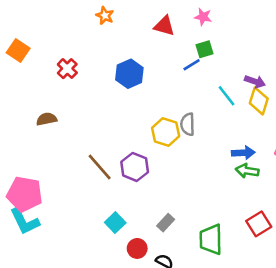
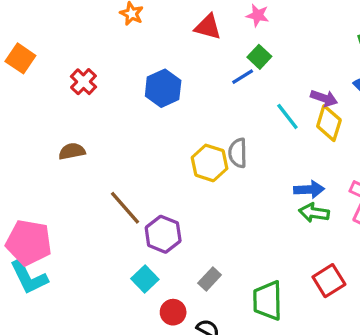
green square: (204, 49) -> (259, 57), turned -30
brown semicircle: (47, 119) -> (72, 151), moved
purple hexagon: (135, 167) -> (163, 234), moved

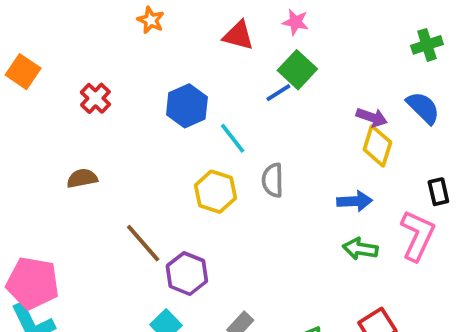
green square: (259, 57) -> (297, 70), size x1.4
cyan line: (287, 116) -> (233, 138), moved
yellow hexagon: (210, 163) -> (215, 192), moved
blue arrow: (309, 189) -> (355, 201), moved

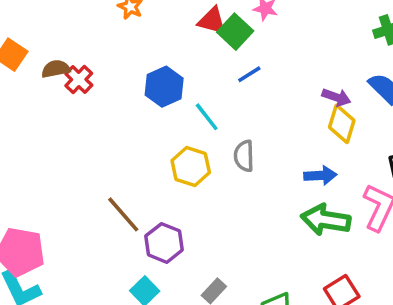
green square: (297, 70) -> (235, 32), moved
brown semicircle: (82, 178) -> (56, 69), moved
green arrow: (360, 249) -> (326, 220), size x1.5

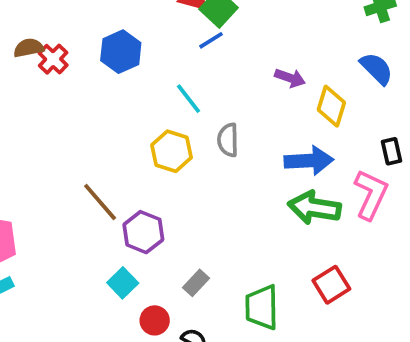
blue line: (249, 74) -> (211, 40), moved
blue hexagon: (164, 87) -> (121, 52), moved
purple arrow: (336, 97) -> (290, 78), moved
blue arrow: (320, 175) -> (309, 161), size x1.4

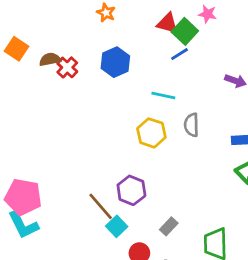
cyan line: (188, 99) -> (163, 95), turned -40
brown line: (100, 202) -> (101, 206), moved

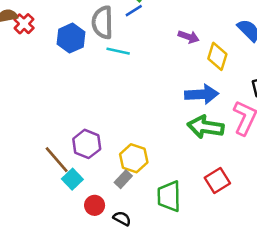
blue hexagon: (115, 62) -> (71, 38), moved
gray semicircle: (191, 125) -> (102, 22), moved, size x1.4
yellow hexagon: (151, 133) -> (134, 158), moved

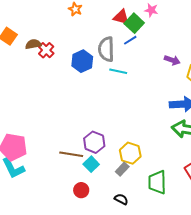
brown line: (57, 160) -> (71, 154), turned -40
cyan square: (72, 179) -> (91, 164), moved
red circle: (95, 205) -> (81, 190), moved

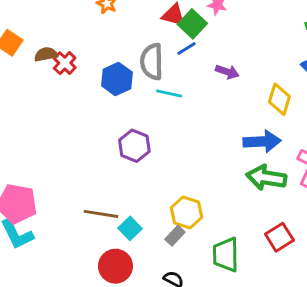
purple arrow: (172, 60) -> (227, 72), moved
purple hexagon: (94, 142) -> (134, 146), moved
red circle: (81, 190) -> (115, 266), size x1.5

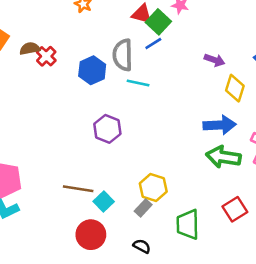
purple arrow: (227, 72) -> (214, 60), moved

